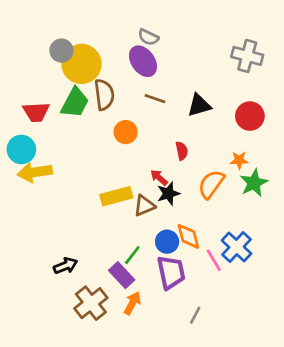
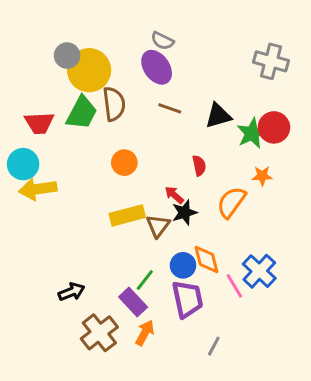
orange circle: (126, 132) -> (124, 163), moved
green star: (254, 183) -> (252, 133), moved
brown triangle: (144, 206) -> (158, 226), turned -30

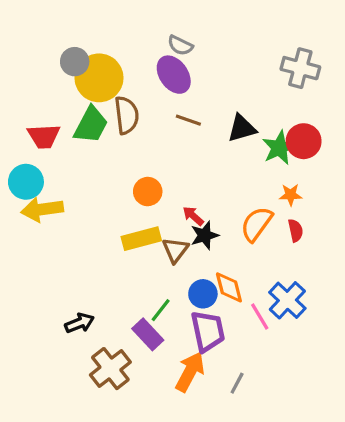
orange circle: (124, 163) -> (148, 192), moved
red semicircle: (199, 166) -> (295, 230), moved
orange arrow: (145, 333) -> (190, 372), moved, size x1.4

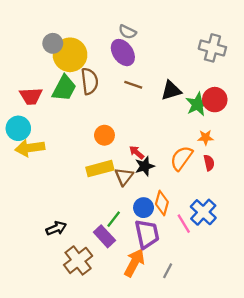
orange diamond: (229, 287) -> (162, 203), turned 30

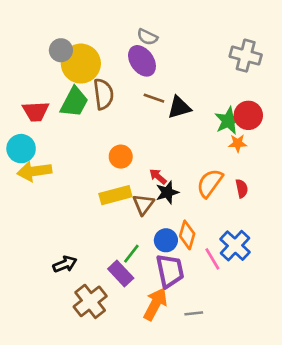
black triangle: (171, 90) -> (179, 107), moved
orange star: (206, 138) -> (238, 143), moved
gray line: (168, 271) -> (194, 313), turned 56

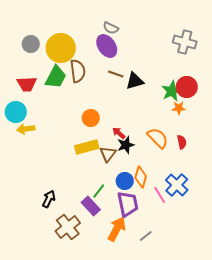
gray circle: (61, 50) -> (31, 44), moved
yellow arrow: (34, 171) -> (26, 129), size x0.7
orange semicircle: (210, 183) -> (158, 138), turned 100
black arrow: (65, 264) -> (49, 199), turned -42
gray line: (194, 313) -> (146, 236), turned -32

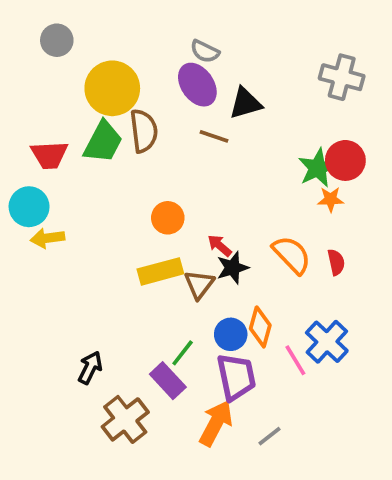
gray circle: (31, 44) -> (57, 40), moved
black triangle: (135, 81) -> (245, 103), moved

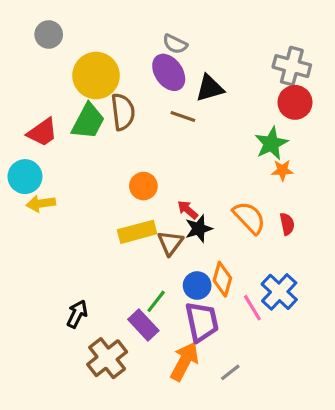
red trapezoid: (49, 155) -> (42, 132), turned -32
red circle: (345, 160) -> (295, 102), moved

